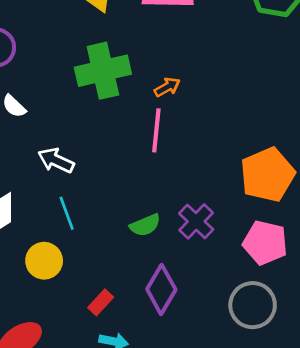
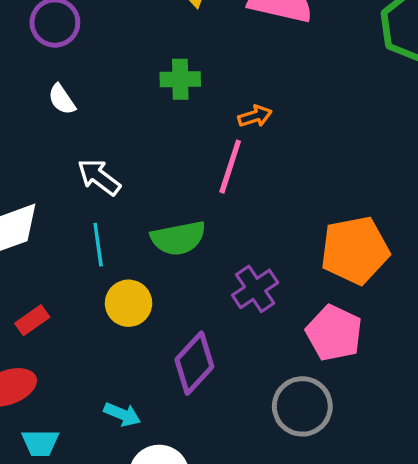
green cross: (103, 71) -> (180, 79), size x0.6
green semicircle: (145, 225) -> (178, 238), moved, size x1.4
yellow circle: (44, 261) -> (129, 303), moved
red rectangle: (101, 302) -> (32, 320), moved

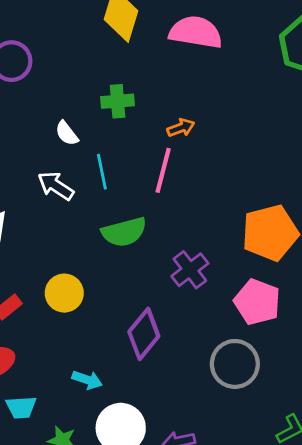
white semicircle: (62, 99) -> (67, 133), moved
cyan line: (98, 245) -> (102, 172), moved
yellow circle: (129, 303) -> (64, 293), moved

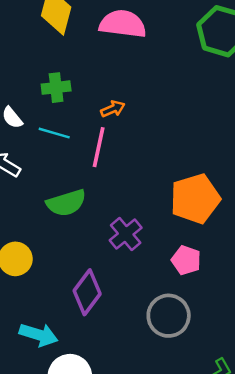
cyan line: (102, 172) -> (54, 133), moved, turned -60
pink pentagon: (257, 302) -> (186, 260), size x0.7
cyan arrow: (87, 380) -> (39, 335), size x1.4

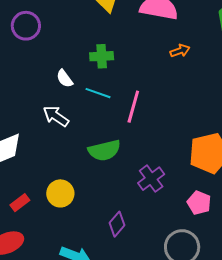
orange arrow: (113, 109) -> (180, 51), moved
purple diamond: (87, 292) -> (117, 224), size x0.7

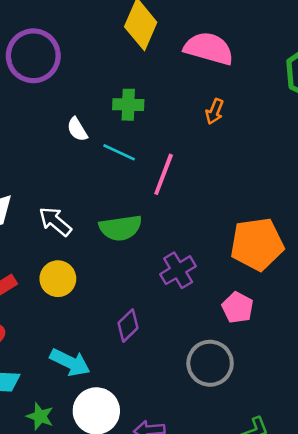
purple circle: (26, 26) -> (33, 56), size x1.4
orange arrow: (180, 51) -> (215, 111), moved, turned 126
white arrow: (56, 116) -> (55, 221), moved

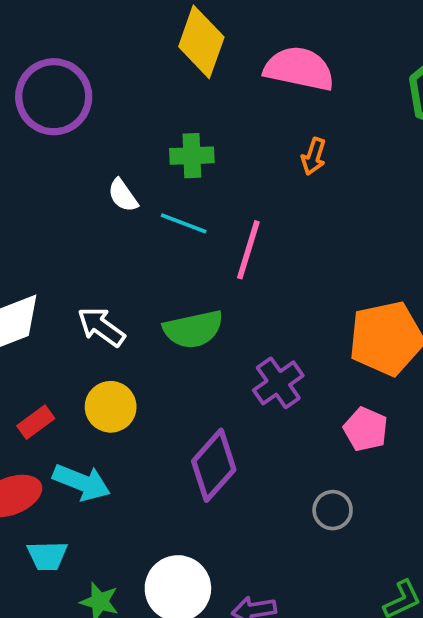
purple diamond: (128, 325) -> (214, 465), size x1.5
cyan arrow: (70, 362) -> (82, 482), moved
gray circle: (210, 363) -> (333, 510), size x0.6

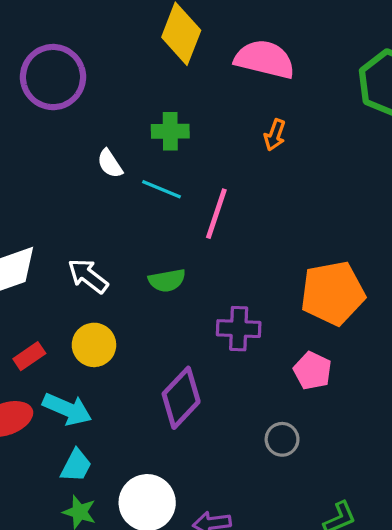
green semicircle: (193, 329) -> (167, 280), size x0.7
purple cross: (278, 383) -> (239, 329), turned 36
cyan trapezoid: (47, 556) -> (76, 466), moved, turned -63

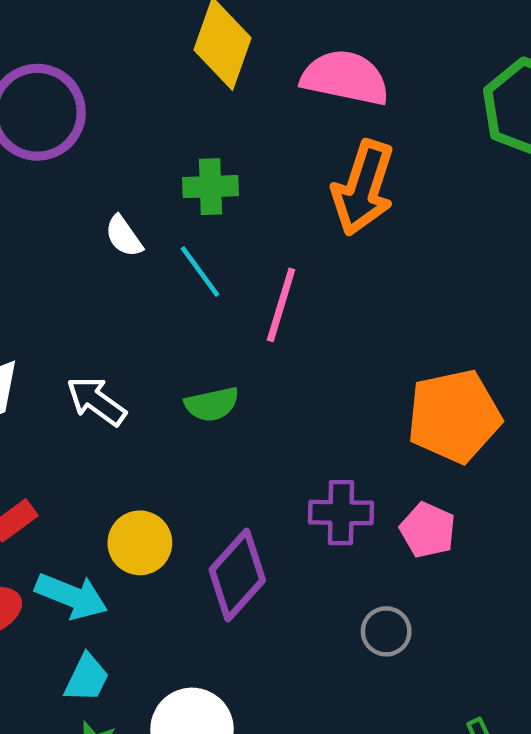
orange arrow: (275, 135) -> (363, 188), size x2.0
cyan line: (161, 189) -> (200, 272), turned 33
purple cross: (239, 329) -> (341, 513), moved
yellow circle: (94, 345) -> (140, 543), moved

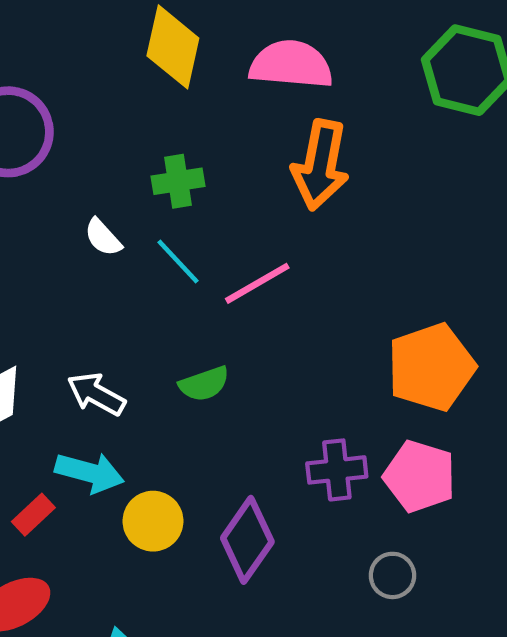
pink line: (281, 305) -> (257, 283), turned 50
pink pentagon: (428, 530) -> (420, 476), size x1.4
cyan arrow: (71, 596) -> (90, 472), moved

